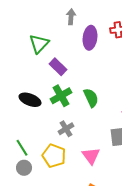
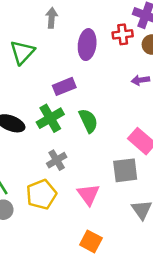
gray arrow: (71, 17) -> (52, 18), moved
purple rectangle: (58, 67) -> (64, 86), moved, turned -66
yellow pentagon: (54, 156) -> (41, 194), turned 30

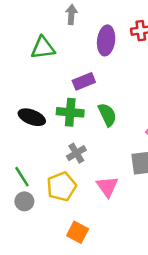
green triangle: (22, 52) -> (43, 48), turned 40
green cross: (50, 118) -> (70, 112), turned 35
orange square: (91, 241) -> (78, 232), moved

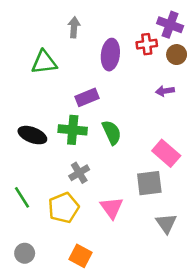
gray circle: (24, 201) -> (25, 253), moved

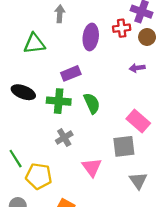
black ellipse: (32, 135) -> (23, 92), moved
yellow pentagon: (64, 208) -> (39, 176), moved, turned 30

